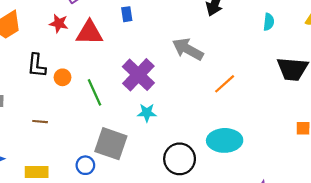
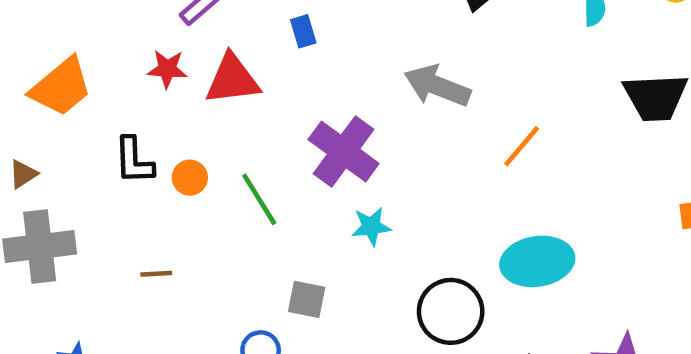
gray square: (111, 144) -> (307, 299), size x0.6

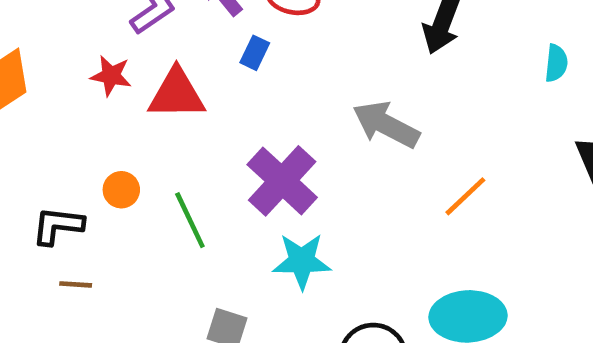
blue rectangle: (303, 31) -> (255, 53), turned 36
black L-shape: (134, 161) -> (58, 226), moved, turned 92
cyan star: (371, 226) -> (302, 261), size x1.4

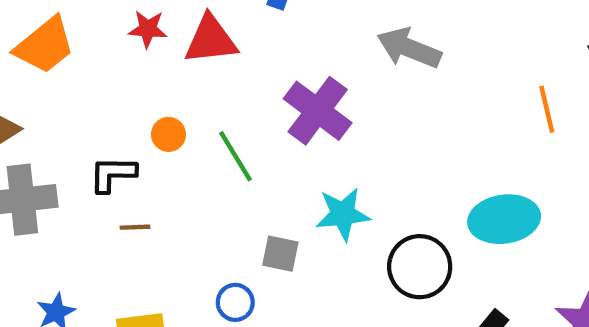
orange line: (465, 196) -> (547, 109), moved, turned -54
cyan star: (302, 261) -> (343, 214), moved

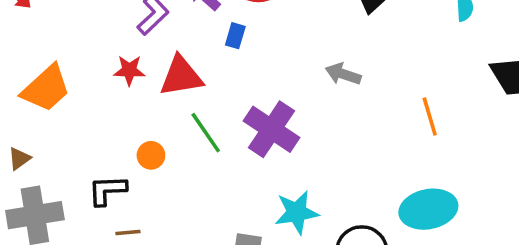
gray arrow: (409, 48) -> (343, 74), size x0.7
orange line: (547, 109) -> (430, 116), moved
green line: (235, 156) -> (206, 133), moved

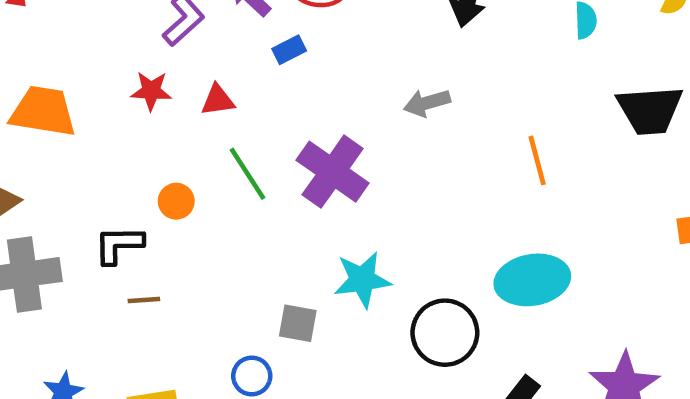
blue rectangle: (235, 36) -> (289, 50), turned 45
gray arrow: (343, 74) -> (427, 103), turned -36
red triangle: (181, 76) -> (218, 100), size x0.6
orange trapezoid: (46, 88) -> (43, 111), turned -130

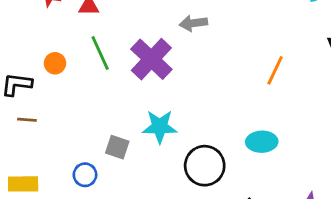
gray arrow: (427, 103) -> (193, 23), moved
orange line: (537, 160) -> (275, 70), turned 32
cyan ellipse: (532, 280) -> (262, 142), size x0.7

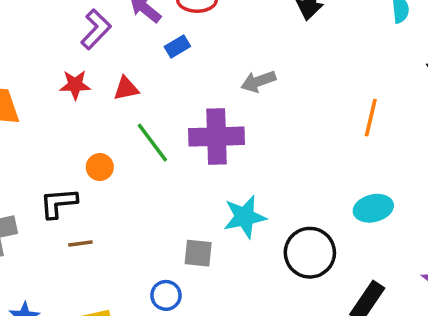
purple cross: (151, 59) -> (217, 137), turned -33

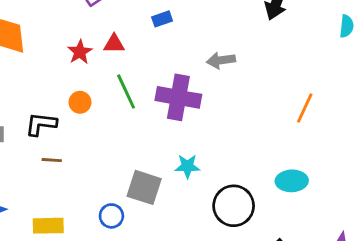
red star: (75, 85) -> (80, 52), moved, turned 30
cyan star: (245, 217) -> (187, 166), size x0.7
gray square: (198, 253) -> (144, 187), size x1.4

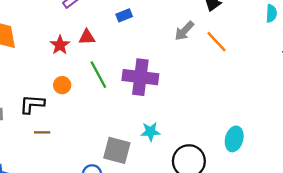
gray arrow: (221, 60) -> (184, 31), moved, turned -35
orange line: (305, 108) -> (216, 42), moved, turned -65
cyan ellipse: (292, 181) -> (234, 139), turned -70

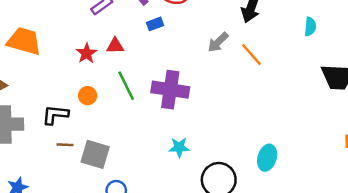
gray square: (117, 150) -> (95, 154), moved

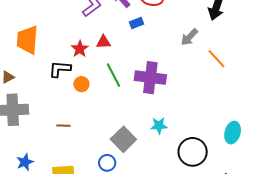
orange trapezoid: (24, 41) -> (27, 40), turned -100
orange line: (252, 55) -> (216, 59), moved
black L-shape: (55, 115) -> (60, 69), moved
gray square: (95, 154) -> (123, 139), moved, turned 30

